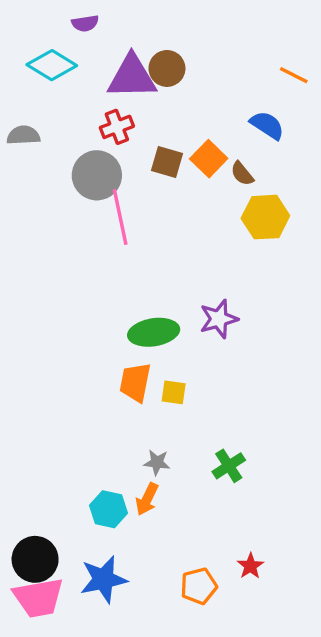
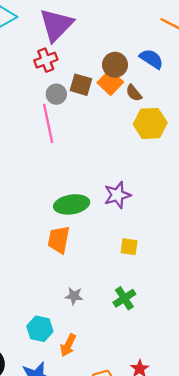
brown circle: (167, 68) -> (115, 65), moved
purple triangle: (132, 77) -> (56, 25), turned -45
gray circle: (97, 175) -> (56, 94), moved, size x0.6
yellow square: (174, 392) -> (129, 247), moved
orange arrow: (147, 499) -> (68, 345), moved

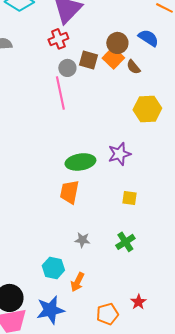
yellow hexagon: (150, 123) -> (147, 109), moved

